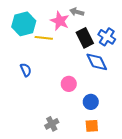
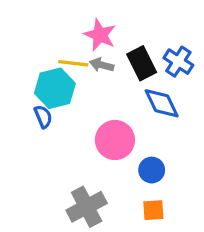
gray arrow: (77, 12) -> (102, 65), moved
cyan hexagon: (24, 24) -> (55, 88), moved
pink circle: (69, 84) -> (115, 140), size x1.5
gray cross: (52, 124) -> (87, 207), size x1.6

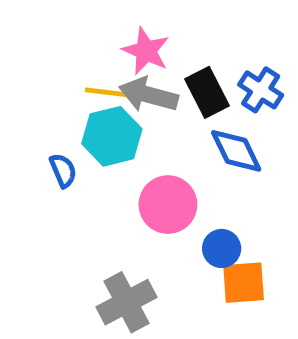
gray arrow: (102, 65) -> (148, 95), size x1.6
cyan hexagon: (55, 88) -> (112, 136), moved
orange square: (153, 210) -> (244, 283), moved, size x1.4

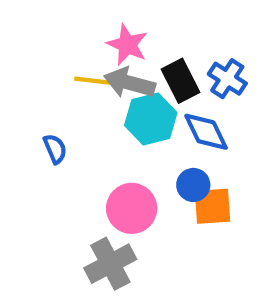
cyan hexagon: (112, 136) -> (151, 119), moved
pink circle: (168, 205) -> (132, 208), moved
blue circle: (222, 248) -> (193, 185), moved
orange square: (244, 283) -> (212, 206), moved

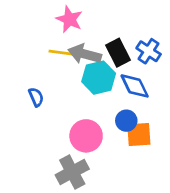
pink star: (127, 45) -> (69, 19), moved

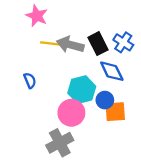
pink star: (69, 19) -> (37, 16), moved
cyan hexagon: (99, 78) -> (82, 90), moved

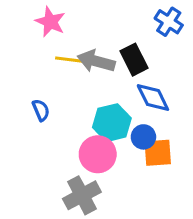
blue cross: (123, 42) -> (169, 22), moved

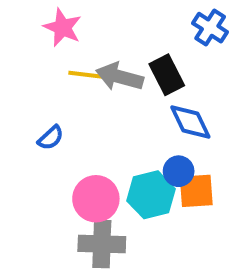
blue semicircle: (41, 110) -> (51, 138), turned 70
cyan hexagon: (112, 123) -> (151, 195), moved
pink circle: (98, 154) -> (96, 199), moved
gray cross: (82, 195) -> (102, 244), turned 30

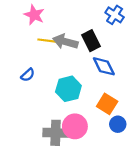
blue circle: (179, 171) -> (118, 124), moved
orange square: (196, 191) -> (107, 104), turned 36
cyan hexagon: (151, 195) -> (68, 89), moved
pink circle: (96, 199) -> (75, 126), moved

